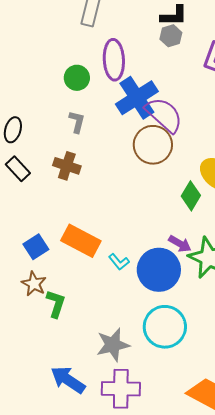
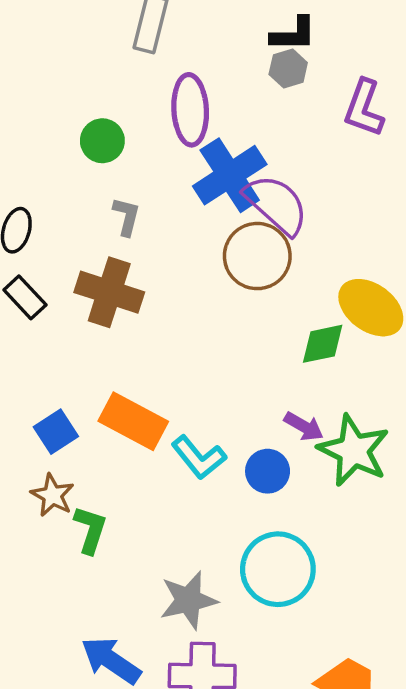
green circle: (77, 78) -> (102, 141), moved
brown cross: (67, 166) -> (109, 292), size x1.4
green diamond: (191, 196) -> (323, 344), turned 48
cyan L-shape: (119, 262) -> (199, 457), size x1.5
blue circle: (159, 270) -> (268, 471), size x0.6

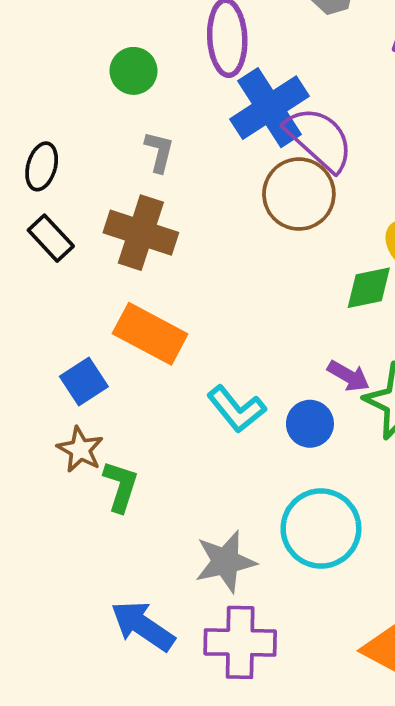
orange rectangle: (133, 421) -> (150, 334), moved

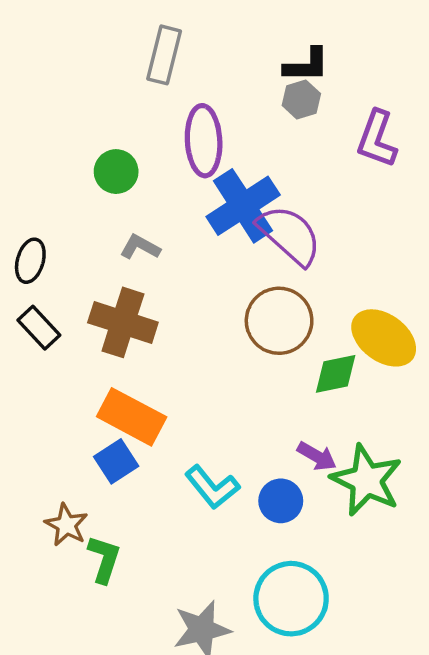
gray L-shape: (159, 152) -> (140, 247), turned -75
brown circle: (299, 194) -> (279, 321), moved
blue square: (84, 381) -> (116, 461), moved

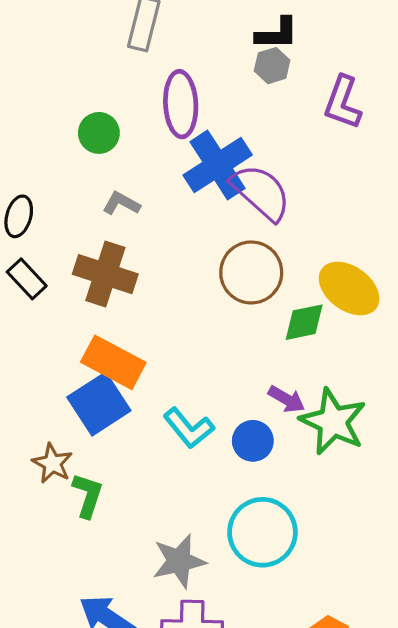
blue square: (116, 461) -> (99, 404), size x1.5

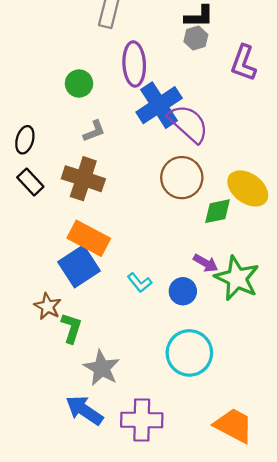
gray L-shape: (121, 204) -> (94, 131), turned 130
cyan L-shape: (189, 428) -> (140, 283), size x0.7
gray star: (179, 561) -> (102, 368), moved, turned -30

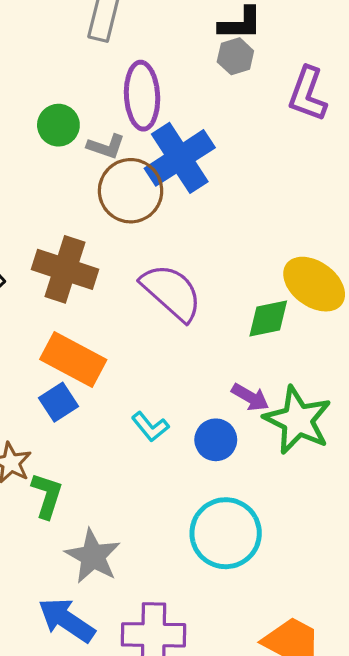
purple semicircle: (188, 124) -> (172, 292), moved
gray L-shape: (94, 131) -> (106, 146), moved, turned 40
brown circle: (182, 178) -> (131, 191), moved
blue square: (79, 266) -> (58, 402), size x0.6

